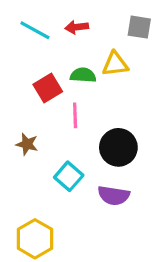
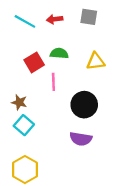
gray square: (139, 27) -> (89, 17), moved
yellow triangle: (115, 64) -> (96, 61), moved
cyan square: (69, 176) -> (24, 125), moved

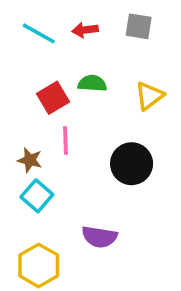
yellow triangle: (96, 61) -> (149, 96), turned -30
pink line: (53, 82) -> (66, 141), moved
purple semicircle: (81, 139) -> (99, 237), moved

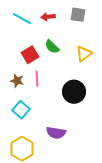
green semicircle: (92, 83) -> (52, 47), turned -140
brown star: (30, 160) -> (17, 81), moved

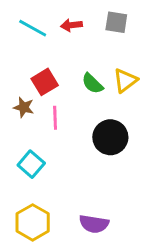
green semicircle: (52, 47) -> (92, 83), moved
brown star: (17, 81) -> (24, 107), moved
purple semicircle: (56, 133) -> (94, 224), moved

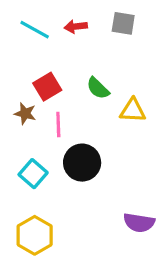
yellow triangle: (125, 80) -> (133, 110), moved, turned 40
black circle: (110, 137) -> (82, 163), moved
purple semicircle: (94, 224) -> (139, 223), moved

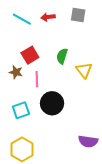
green semicircle: (98, 88) -> (62, 56), turned 63
yellow triangle: (133, 110) -> (84, 70), turned 48
cyan square: (33, 174) -> (21, 110), turned 30

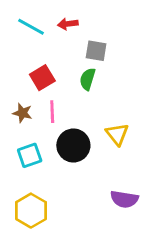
gray square: (78, 15) -> (96, 51), moved
yellow triangle: (84, 70) -> (117, 134), moved
brown star: (16, 72) -> (23, 113), moved

